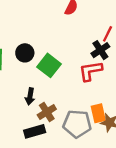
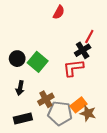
black circle: (25, 53) -> (17, 59), moved
brown cross: (47, 112) -> (46, 99), moved
orange rectangle: (98, 113) -> (79, 105), turned 63

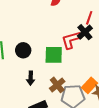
green square: (38, 62) -> (54, 55), moved, turned -30
red L-shape: (73, 68) -> (71, 40), moved

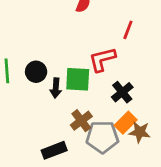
black cross: (85, 32) -> (122, 92), moved
black arrow: (31, 78) -> (56, 88), moved

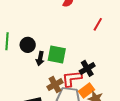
red L-shape: (102, 59) -> (72, 79), moved

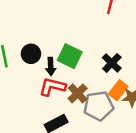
green square: (57, 55) -> (70, 56), turned 30
red L-shape: (72, 79) -> (52, 87), moved, turned 35

